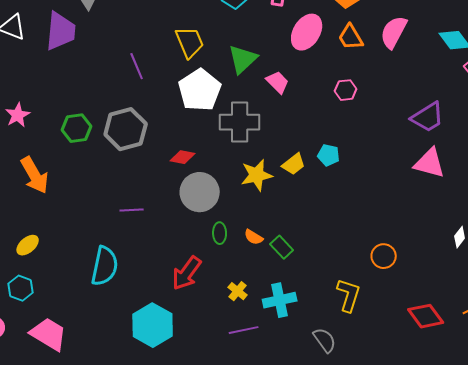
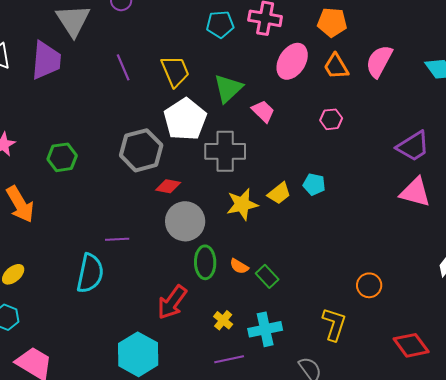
purple line: (137, 66) -> (123, 67), moved
gray hexagon: (126, 129) -> (141, 150), moved
green ellipse: (220, 233) -> (205, 262), size x1.5
cyan semicircle: (105, 266) -> (90, 273), moved

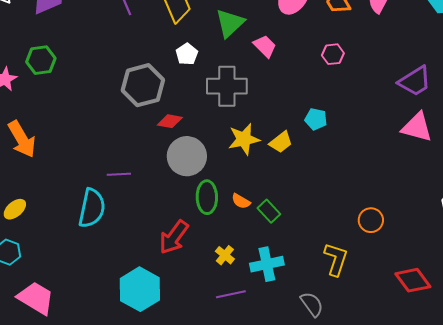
white pentagon: (185, 119) -> (187, 54), size x0.5
green hexagon: (62, 157) -> (41, 60), moved
yellow trapezoid: (279, 193) -> (281, 142), moved

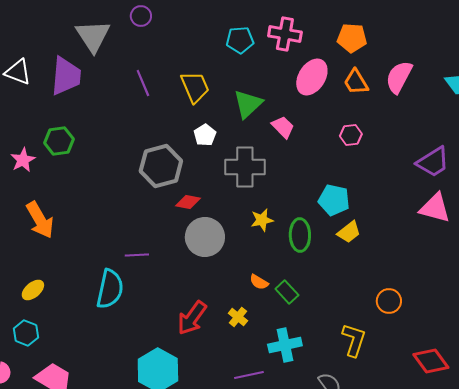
cyan pentagon: (316, 119) -> (334, 200), size x1.4
yellow star: (244, 139) -> (262, 220), size x0.7
yellow trapezoid: (281, 142) -> (349, 232), moved
green ellipse: (207, 197) -> (300, 235), moved
yellow cross: (225, 255) -> (238, 317), moved

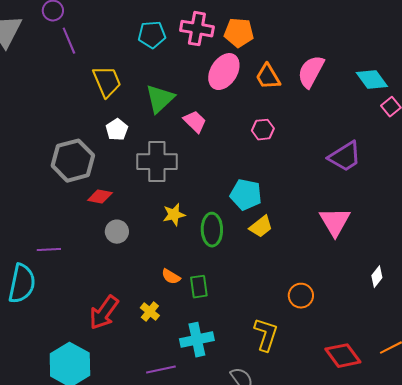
orange pentagon: (352, 38) -> (239, 33), moved
purple line: (143, 83) -> (69, 41), moved
pink triangle: (435, 208) -> (335, 222), moved, turned 44
gray circle: (205, 237) -> (117, 232), size x0.6
green rectangle: (287, 292) -> (199, 287), turned 35

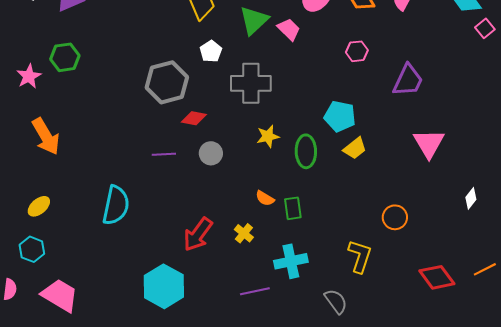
pink trapezoid: (195, 122) -> (289, 29), moved
purple trapezoid: (345, 157) -> (408, 80), moved, turned -33
purple line: (49, 250) -> (164, 154), moved

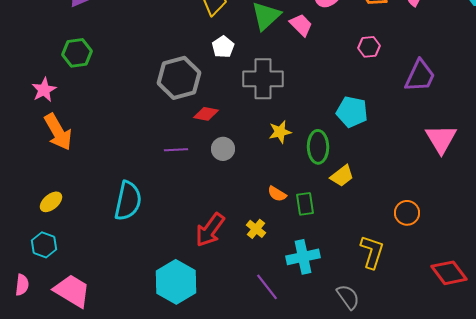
pink star: (29, 76) -> (44, 90), moved
yellow trapezoid: (355, 148) -> (342, 176), moved
purple line: (255, 291) -> (267, 287), turned 64

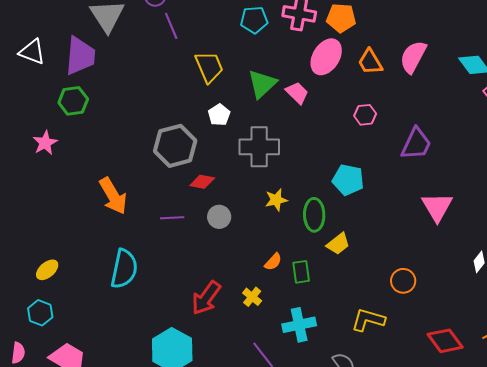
green hexagon: (77, 53) -> (73, 101), moved
pink star: (44, 90) -> (45, 143), moved
orange arrow: (58, 132) -> (113, 196), moved
orange semicircle: (277, 194) -> (273, 262), turned -78
yellow L-shape: (372, 252) -> (368, 320), turned -92

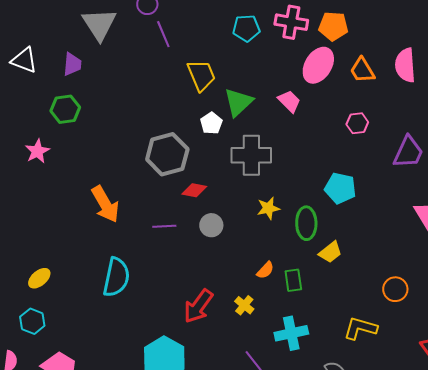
purple trapezoid: (80, 56) -> (72, 64), size x0.6
pink semicircle: (413, 57) -> (405, 65), turned -32
green triangle: (262, 84) -> (238, 102), moved

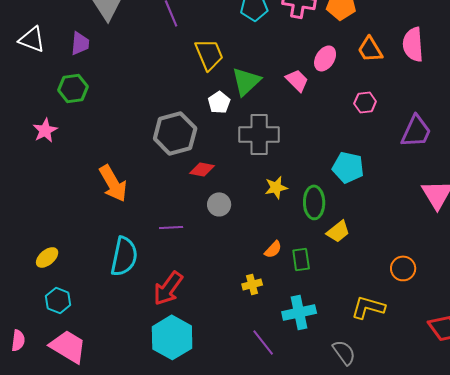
pink ellipse: (318, 65) -> (325, 58), moved, size x0.7
purple line: (164, 226) -> (171, 227), moved
yellow cross: (244, 305) -> (252, 284), turned 36
red arrow: (198, 306) -> (168, 288), moved
cyan hexagon: (32, 321) -> (58, 300), moved

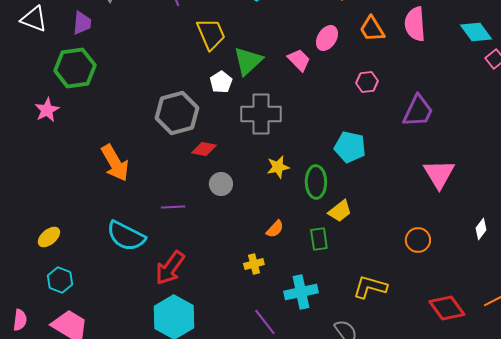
green hexagon: (73, 88) -> (75, 68), size x1.4
cyan semicircle: (124, 256) -> (126, 236), turned 105
green rectangle: (301, 259) -> (319, 239), moved
orange circle: (403, 268) -> (418, 240), moved

